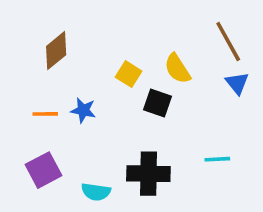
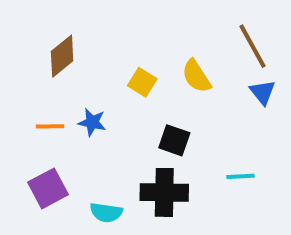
black square: (158, 103) -> (174, 140), moved

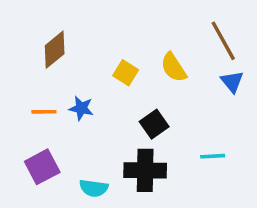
black square: (174, 140) -> (154, 124), turned 36

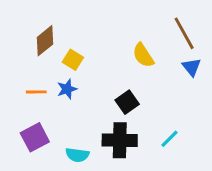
yellow square: (126, 73) -> (73, 60), moved
blue star: (81, 108) -> (67, 89), turned -30
cyan line: (213, 156) -> (170, 139), moved, turned -42

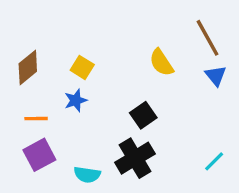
brown diamond: (45, 41) -> (28, 67), moved
orange line: (36, 92) -> (36, 119), moved
cyan line: (170, 139) -> (214, 161), moved
black cross: (120, 140) -> (135, 158), turned -32

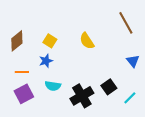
yellow semicircle: (161, 63) -> (87, 41), moved
blue triangle: (216, 76) -> (133, 61), moved
black square: (143, 115) -> (109, 87), moved
cyan semicircle: (87, 175) -> (53, 86), moved

